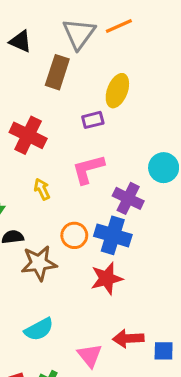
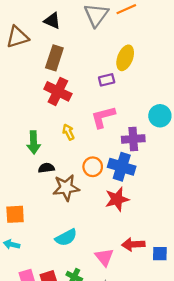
brown rectangle: (57, 72) -> (54, 58), moved
purple cross: (128, 198) -> (133, 139), turned -30

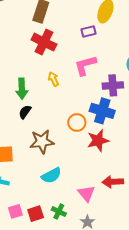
orange circle: (93, 167) -> (77, 123), moved
black semicircle: (46, 168) -> (25, 112), moved, turned -48
brown star: (66, 188) -> (42, 142), moved

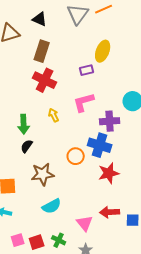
red star: (98, 141) -> (109, 173), moved

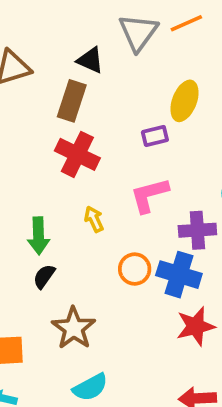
black triangle: (40, 19) -> (90, 60), moved
orange circle: (76, 156) -> (135, 269), moved
brown star: (43, 174) -> (74, 328), turned -30

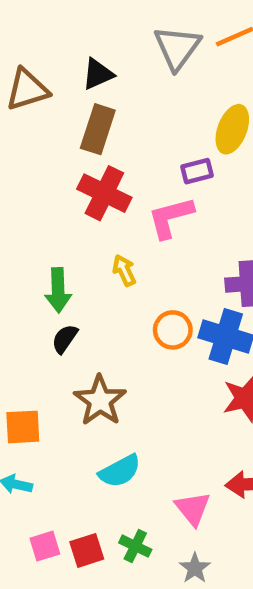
black triangle: (90, 60) -> (98, 74), moved, turned -48
pink L-shape: (149, 195) -> (171, 217), moved

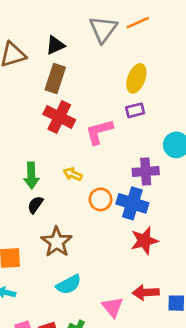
purple rectangle: (197, 171) -> (135, 110), moved
yellow arrow: (124, 270) -> (73, 174), moved, turned -42

